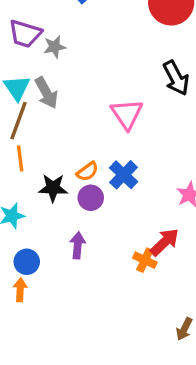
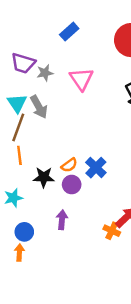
pink triangle: (127, 114) -> (81, 79), moved

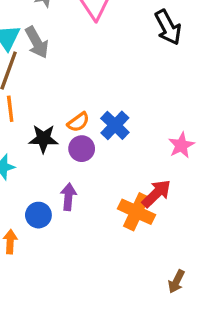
orange cross: (112, 231) -> (136, 212), size x1.5
blue circle: (24, 232) -> (38, 215), moved

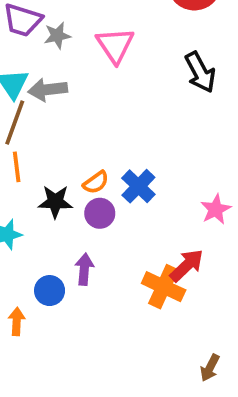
gray arrow: (37, 42) -> (48, 90), turned 112

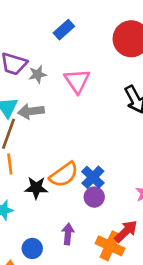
orange semicircle: (96, 182) -> (64, 175), size x1.6
purple circle: (100, 213) -> (94, 197), moved
purple arrow: (84, 269) -> (68, 234), moved

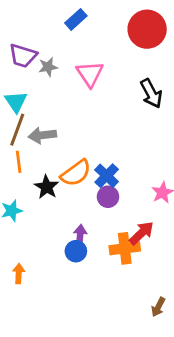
gray arrow: (31, 111) -> (42, 135), moved
black star: (36, 188) -> (47, 187), turned 30
orange cross: (110, 246) -> (125, 248), turned -32
blue circle: (32, 248) -> (76, 251), moved

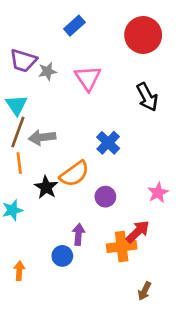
blue cross: (107, 176) -> (108, 143), moved
blue circle: (76, 251) -> (62, 256), moved
brown arrow: (158, 307) -> (144, 291), moved

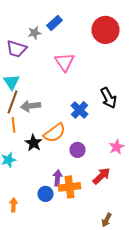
gray star: (47, 71) -> (34, 33), moved
black arrow: (147, 97) -> (108, 98), moved
orange cross: (122, 247) -> (70, 187), moved

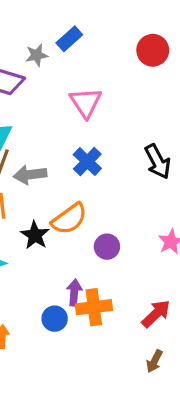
red circle: (106, 30) -> (153, 50), size x0.7
blue cross: (80, 110) -> (87, 162), moved
red arrow: (102, 176) -> (156, 314), moved

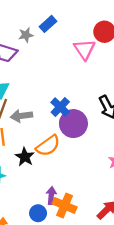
pink triangle: (86, 103) -> (85, 49), moved
purple circle: (107, 247) -> (73, 124), moved, size x1.6
orange cross: (94, 307) -> (65, 205), turned 30

